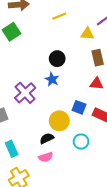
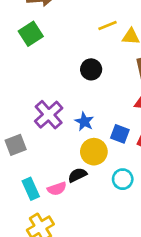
yellow line: (59, 16) -> (108, 26), moved
blue star: (52, 79) -> (84, 122), moved
pink semicircle: (46, 157) -> (57, 189), moved

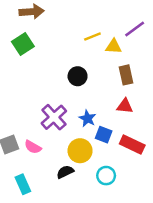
purple cross: (49, 115) -> (54, 117), moved
blue star: (84, 122) -> (87, 118), moved
pink semicircle: (57, 189) -> (33, 147), moved, turned 49

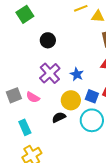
black circle: (78, 76) -> (48, 40), moved
blue square: (104, 135) -> (92, 96), moved
cyan circle: (106, 176) -> (92, 120), size x1.5

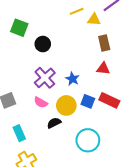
green square: (25, 14) -> (19, 28), moved, turned -36
pink semicircle: (33, 97) -> (41, 102), moved
cyan circle: (92, 120) -> (88, 140), moved

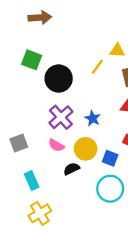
yellow line: (77, 11) -> (97, 67), moved, turned -32
black circle: (43, 44) -> (59, 79), size x1.5
blue square: (88, 101) -> (110, 158), moved

